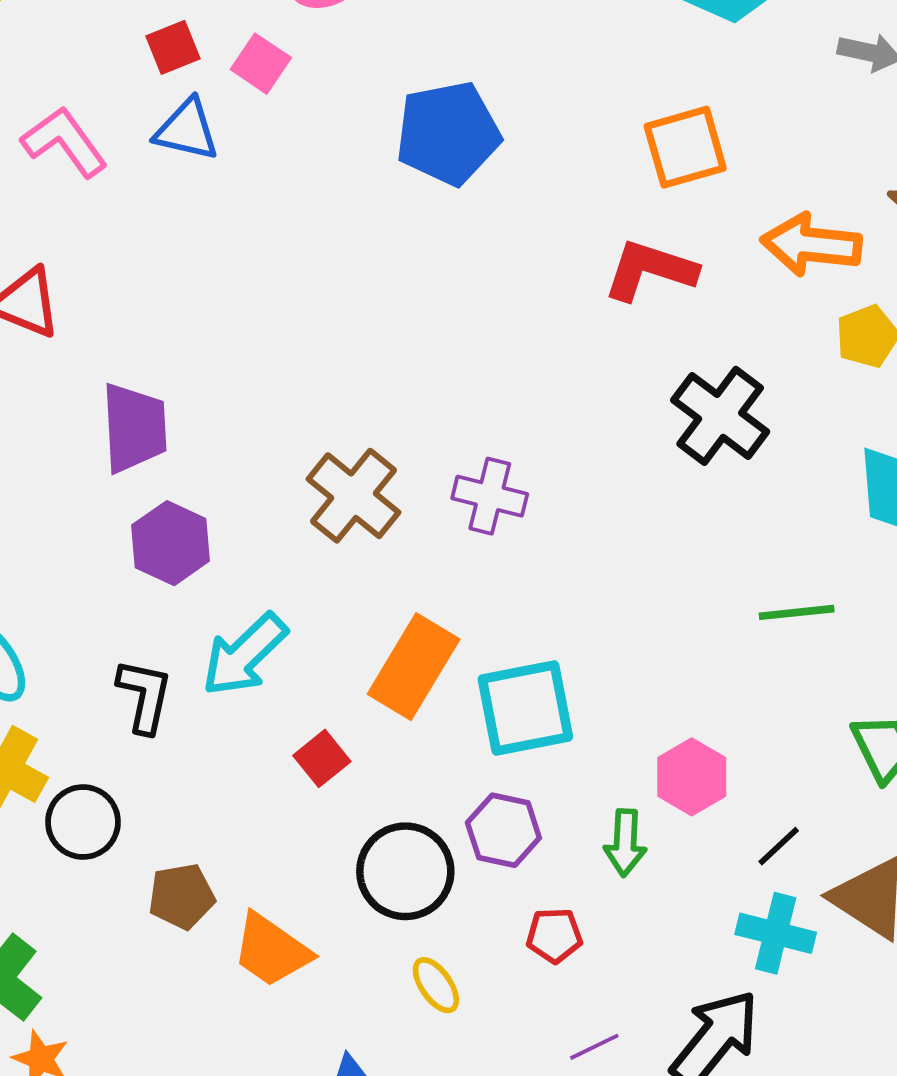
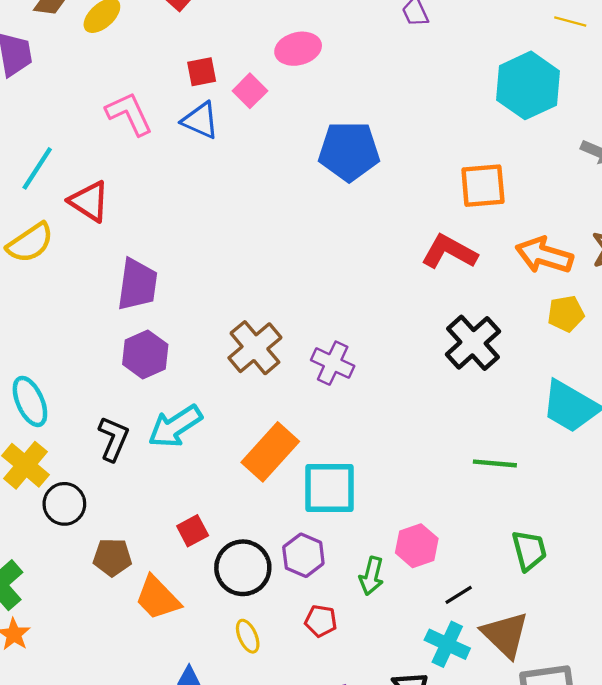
red square: (322, 758) -> (193, 531), moved

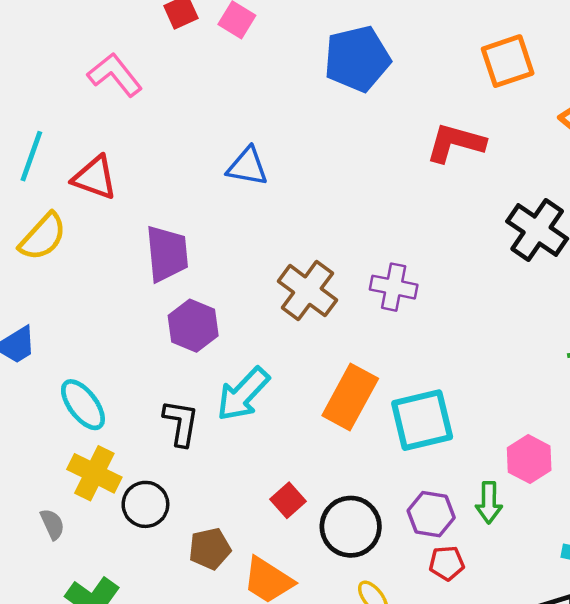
blue triangle: (200, 120) -> (247, 167), moved
red L-shape: (449, 252) -> (455, 143), moved
purple hexagon: (303, 555) -> (431, 514), moved

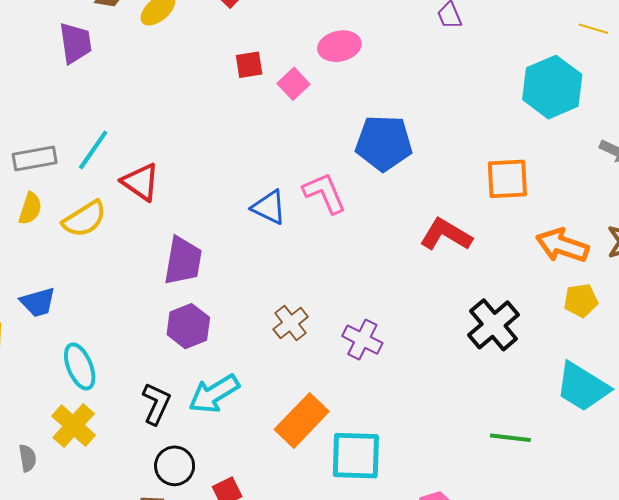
pink L-shape: (115, 75) -> (324, 193), moved
brown cross: (307, 291) -> (291, 323), size x0.7
black circle: (145, 504) -> (175, 466), moved

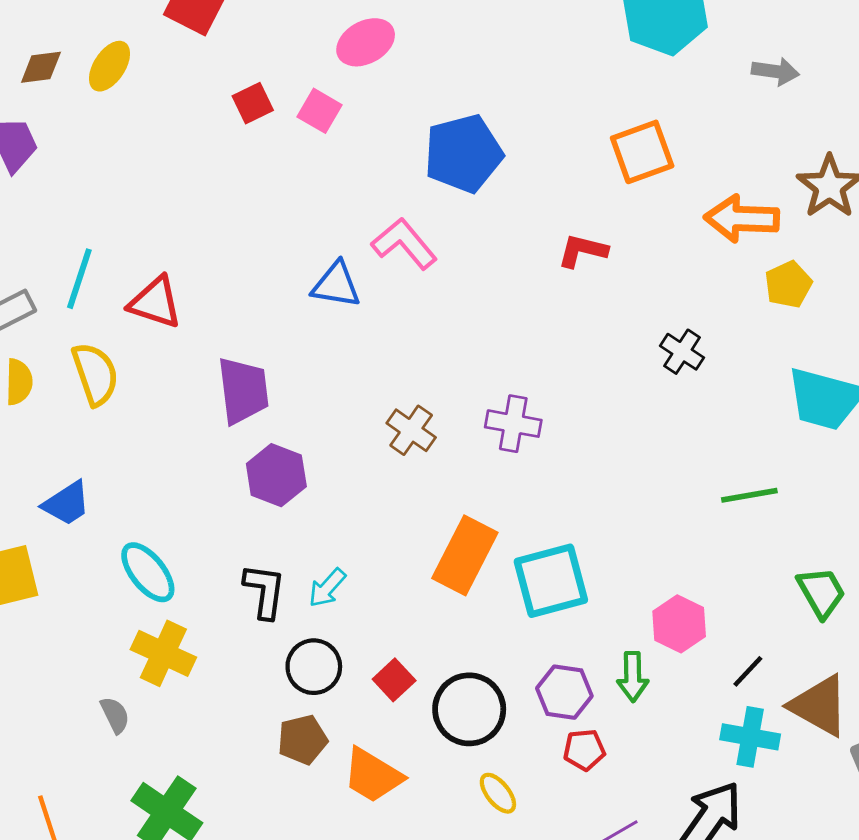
yellow semicircle: (84, 219) -> (95, 374), turned -60
red L-shape: (446, 235) -> (583, 251), size x0.7
black cross: (494, 325) -> (682, 352), size x0.6
cyan arrow: (214, 394) -> (327, 588), moved, size x0.6

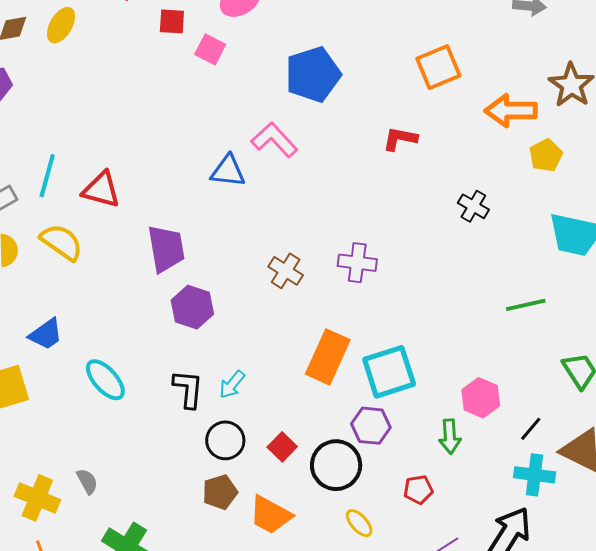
red square: (253, 103) -> (172, 21), moved, turned 32
yellow semicircle: (95, 374) -> (62, 242), turned -33
yellow cross: (163, 653) -> (37, 498), moved
purple hexagon: (564, 692) -> (371, 426), moved

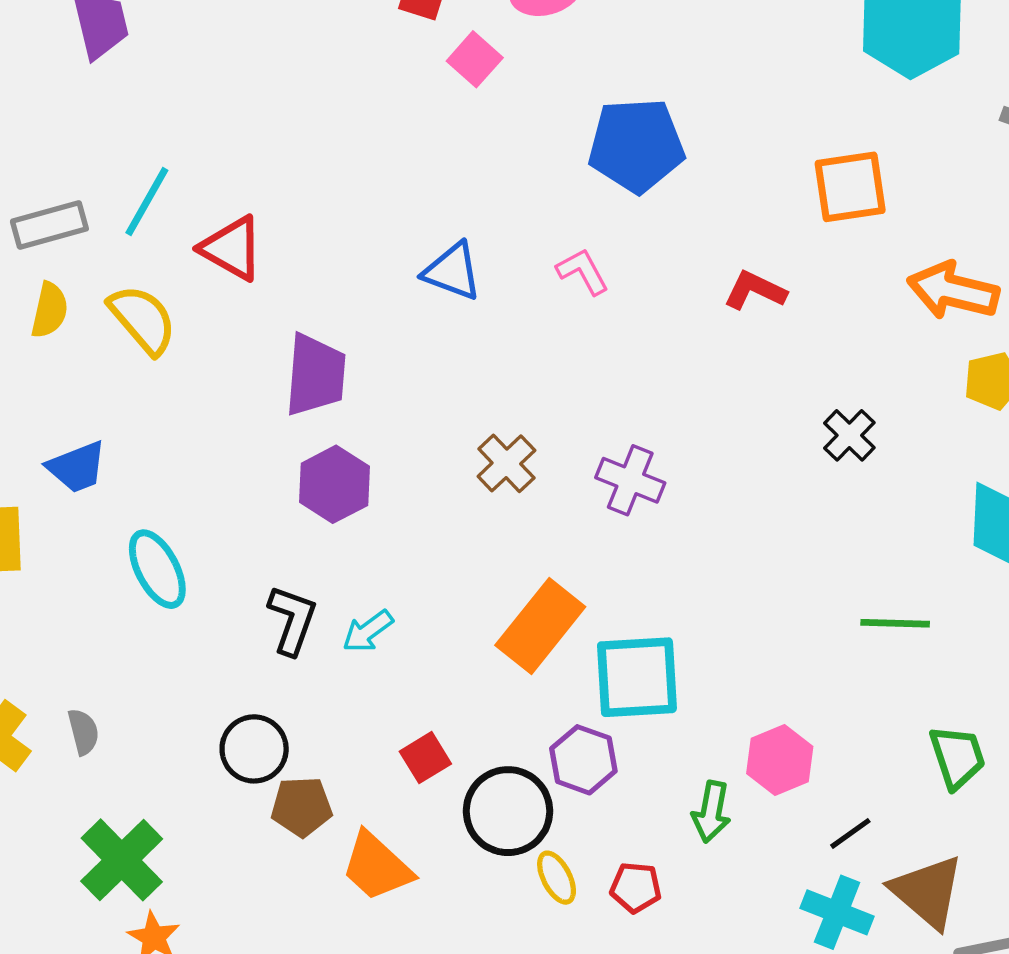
pink L-shape: (274, 140) -> (583, 271), moved, size x0.7
black circle: (225, 440) -> (254, 749), moved
yellow ellipse: (359, 523) -> (557, 878), moved

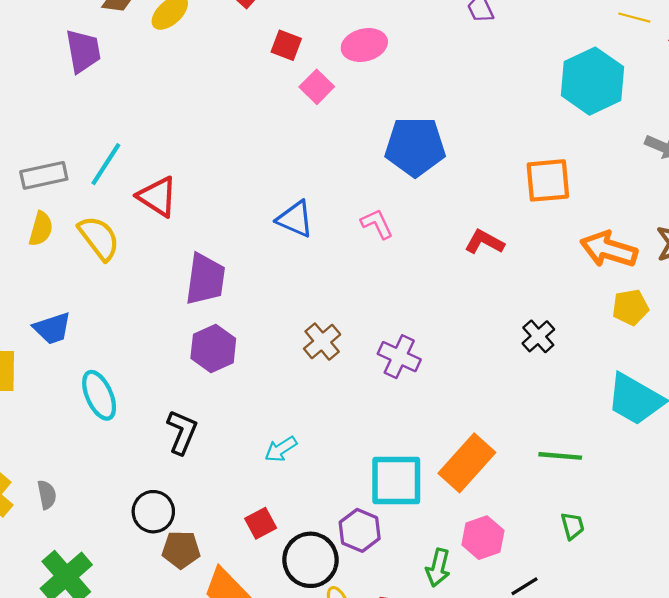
orange rectangle: (540, 626) -> (467, 463), moved
cyan arrow: (368, 631) -> (281, 449), moved
green trapezoid: (957, 757) -> (573, 526), moved, size x0.7

